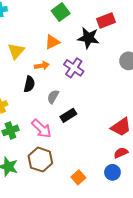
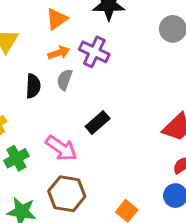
orange arrow: (42, 66) -> (59, 53), moved
gray semicircle: (53, 97) -> (65, 80), moved

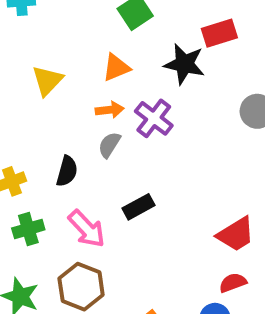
black semicircle: (33, 86) -> (67, 171), moved

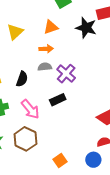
purple cross: (154, 118) -> (66, 74), moved
gray semicircle: (109, 145) -> (45, 67), turned 48

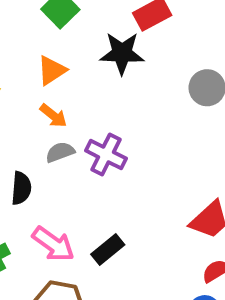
orange arrow: (46, 49) -> (53, 116), turned 56
black rectangle: (58, 100) -> (108, 250), moved

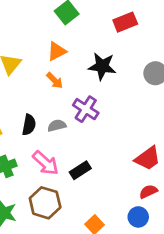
black star: (122, 53) -> (102, 66), moved
gray semicircle: (60, 152) -> (57, 126), moved

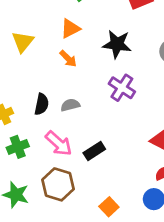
purple cross: (86, 109) -> (122, 88), moved

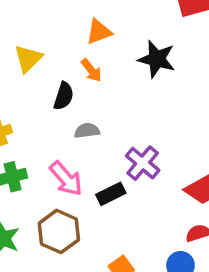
yellow triangle: (23, 42) -> (28, 59), moved
purple cross: (122, 88) -> (143, 163), moved
black semicircle: (42, 104) -> (64, 96), moved

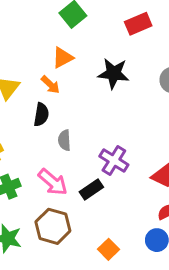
orange arrow: (91, 70) -> (50, 85), moved
gray semicircle: (87, 131) -> (64, 140), turned -78

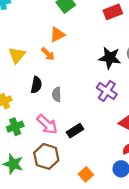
black star: (114, 73) -> (110, 58), moved
black semicircle: (41, 115) -> (36, 85), moved
purple cross: (114, 161) -> (107, 91), moved

